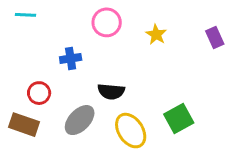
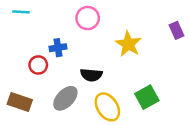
yellow star: (156, 34) -> (128, 44), moved, size x1.5
red circle: (39, 93) -> (38, 65), moved

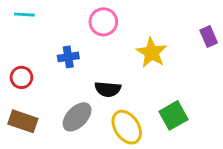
red circle: (38, 65) -> (21, 77), moved

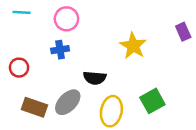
pink circle: (103, 22) -> (66, 19), moved
brown rectangle: (23, 121) -> (34, 107), moved
yellow ellipse: (127, 127) -> (111, 111), turned 44

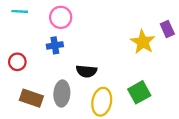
yellow star: (133, 46) -> (143, 42), moved
gray ellipse: (68, 102) -> (62, 93), turned -40

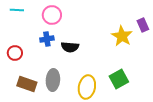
black semicircle: (86, 71) -> (70, 47), moved

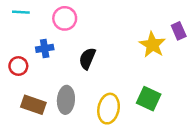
blue cross: (47, 39) -> (45, 48), moved
black semicircle: (70, 47) -> (87, 58), turned 108
green square: (119, 79) -> (149, 99), turned -36

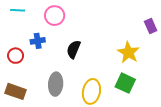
yellow star: (152, 45) -> (128, 52), moved
brown rectangle: (33, 105) -> (16, 91), moved

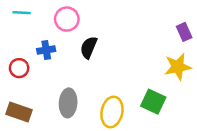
black semicircle: (74, 49) -> (89, 47), moved
yellow star: (128, 52) -> (178, 67), moved, turned 30

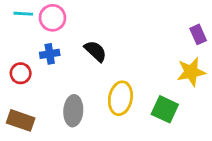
pink circle: (67, 19) -> (52, 18), moved
black semicircle: (89, 47) -> (95, 51), turned 110
yellow ellipse: (112, 112) -> (120, 98), moved

